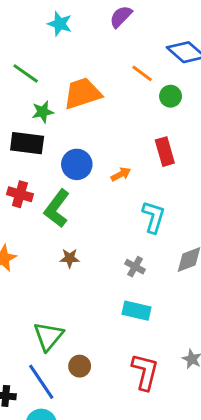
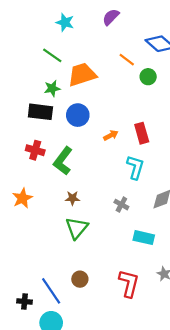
green line: (26, 73) -> (52, 55), moved
red rectangle: (165, 152) -> (142, 133), moved
blue circle: (77, 164) -> (78, 115), moved
cyan rectangle: (136, 311) -> (144, 238), moved
green triangle: (48, 336) -> (77, 228), moved

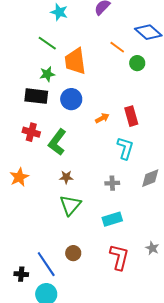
orange trapezoid: (82, 75) -> (75, 61), turned -80
gray cross: (121, 205) -> (112, 183), turned -32
cyan rectangle: (144, 238) -> (112, 219), moved, turned -30

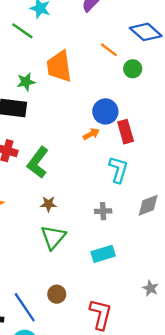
green line: (47, 43) -> (22, 31), moved
blue circle: (71, 99) -> (105, 111), moved
red L-shape: (119, 257) -> (101, 314), moved

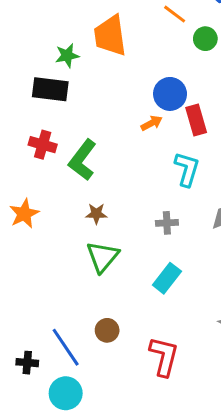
cyan rectangle: (103, 254) -> (167, 278), turned -35

